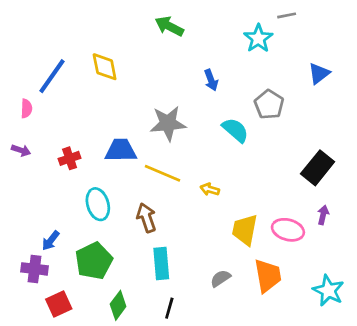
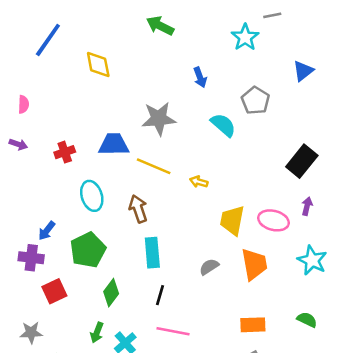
blue line: (52, 76) -> (48, 40), moved
cyan star: (328, 290) -> (312, 260), moved

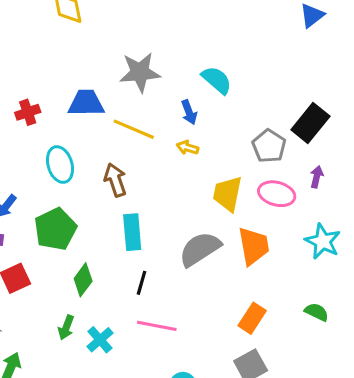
blue arrow: (200, 77) -> (189, 112), moved
gray pentagon: (255, 101) -> (269, 146), moved
gray semicircle: (209, 267) -> (200, 249), size x1.8
orange rectangle: (253, 325) -> (252, 318), turned -55

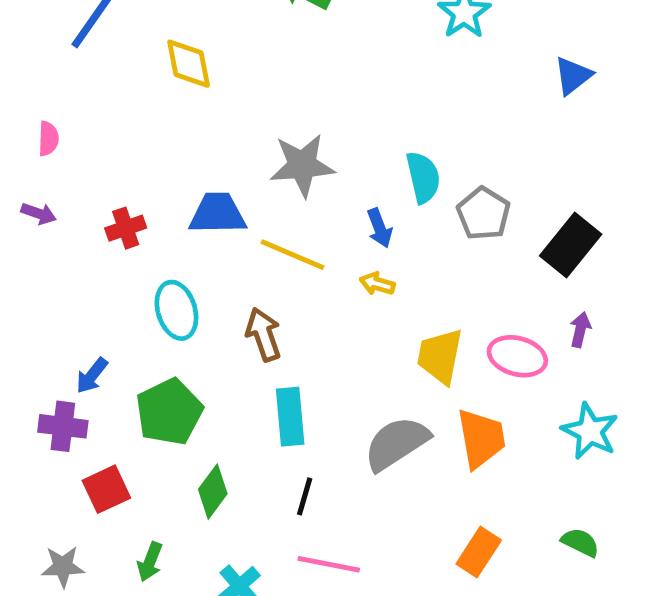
cyan semicircle: (217, 80) -> (423, 177), turned 36
gray pentagon: (269, 146) -> (484, 214), moved
green arrow: (66, 327) -> (150, 562), moved

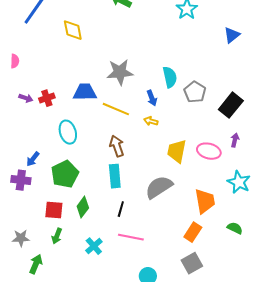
purple arrow: (39, 214) -> (26, 98), moved
brown arrow: (264, 334) -> (117, 146), moved
orange trapezoid: (481, 438) -> (205, 201), moved
red square: (106, 489) -> (54, 210), moved, turned 30

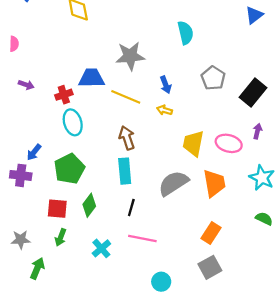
cyan semicircle: (170, 77) -> (186, 33), moved
red cross: (47, 98) -> (64, 95), moved
orange trapezoid: (205, 201) -> (214, 183), moved
green semicircle: (235, 228) -> (264, 219), moved

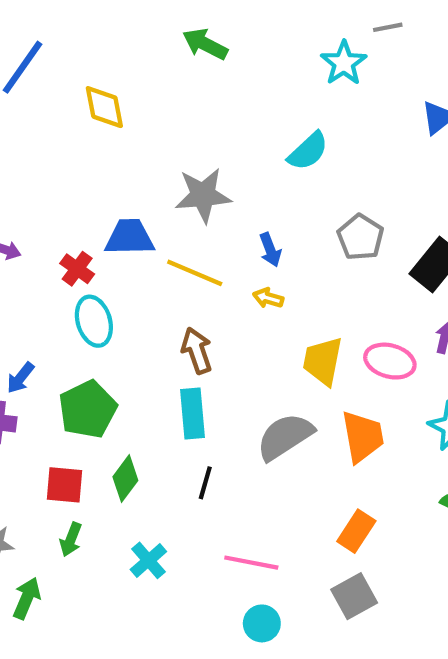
cyan semicircle: (186, 33) -> (308, 151), turned 60
red cross: (64, 95) -> (77, 269), turned -35
pink line: (142, 239) -> (251, 563), moved

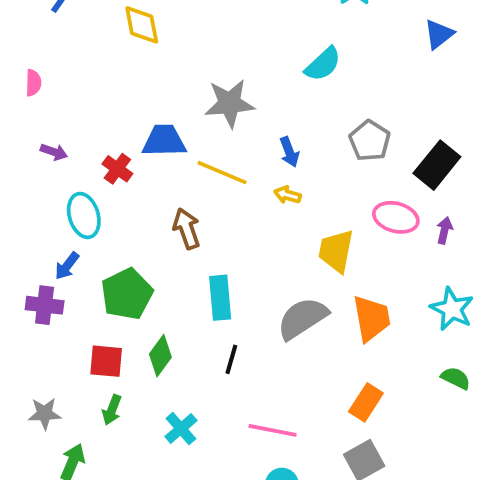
cyan ellipse: (94, 321) -> (84, 215), moved
brown arrow: (197, 351) -> (187, 229), moved
pink ellipse: (390, 361) -> (396, 217), moved

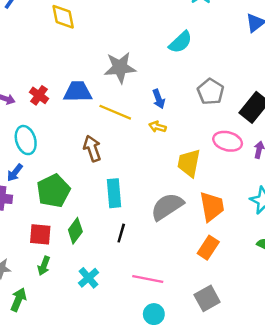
red cross: (117, 169) -> (39, 95), moved
orange rectangle: (366, 402) -> (208, 248), moved

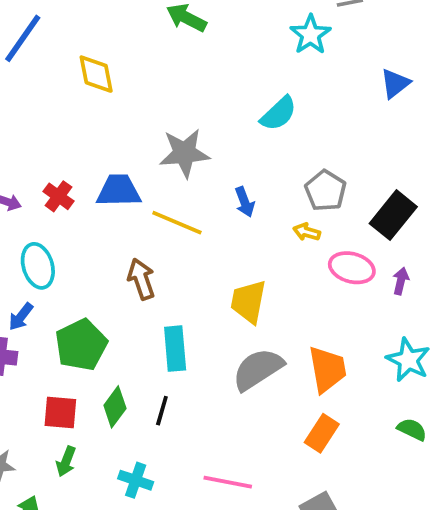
yellow arrow: (157, 127) -> (307, 232), moved
yellow trapezoid: (189, 163) -> (248, 302), moved
black line: (121, 233) -> (162, 411), moved
cyan cross: (89, 278) -> (136, 480), turned -30

